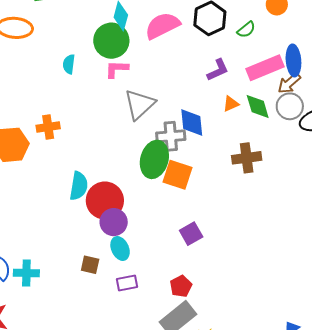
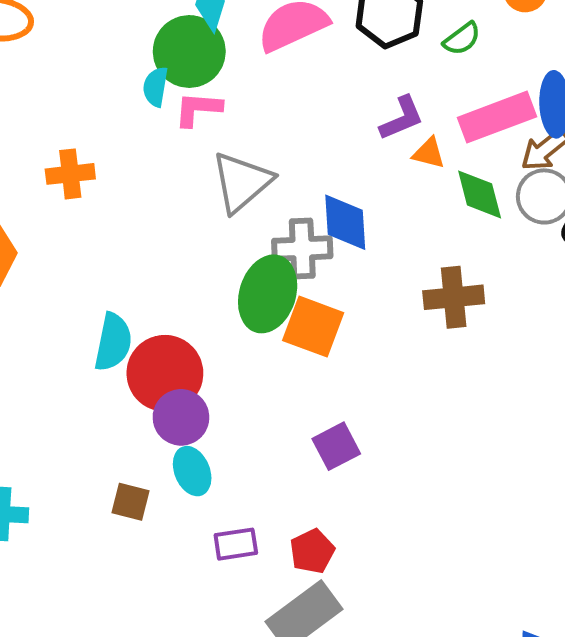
cyan semicircle: (69, 64) -> (156, 87), moved
orange triangle: (231, 104) -> (429, 153), moved, turned 36
orange cross: (48, 127) -> (70, 174), moved
purple rectangle: (127, 283) -> (236, 544), moved

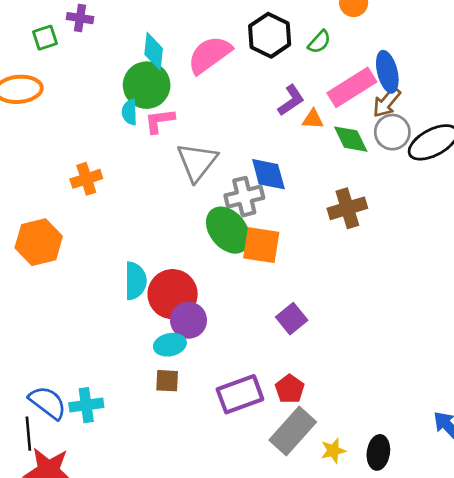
green ellipse: (268, 294) -> (228, 230), turned -45
cyan ellipse: (192, 471) -> (170, 345), moved, turned -68
purple rectangle: (236, 544) -> (240, 394), size x1.6

